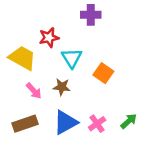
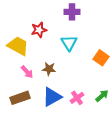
cyan triangle: (72, 58) -> (69, 43), moved
orange square: (103, 73) -> (101, 58), moved

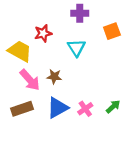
orange square: (101, 58) -> (112, 31), moved, turned 35
pink arrow: (27, 72) -> (30, 80), size x1.5

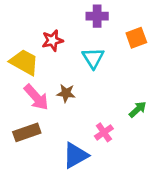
green arrow: (113, 107) -> (138, 109), moved
blue triangle: (58, 108) -> (76, 155), moved

